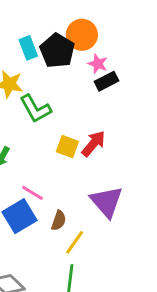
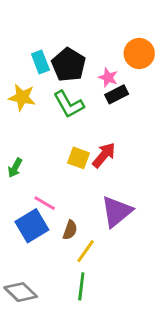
orange circle: (82, 35) -> (139, 53), moved
green L-shape: (35, 109) -> (69, 104), moved
purple triangle: (107, 202) -> (117, 212), turned 32

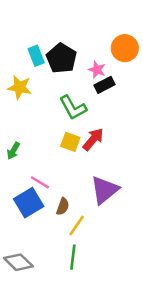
green L-shape: (69, 104) -> (73, 108), moved

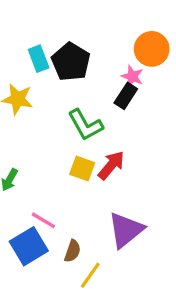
pink star: (97, 70) -> (132, 76), moved
black rectangle: (105, 85) -> (126, 96), turned -30

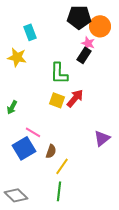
black pentagon: (71, 62) -> (79, 17), moved, turned -30
green L-shape: (85, 125) -> (59, 73), turned 30
purple triangle: (126, 230) -> (102, 138), moved, size x0.7

